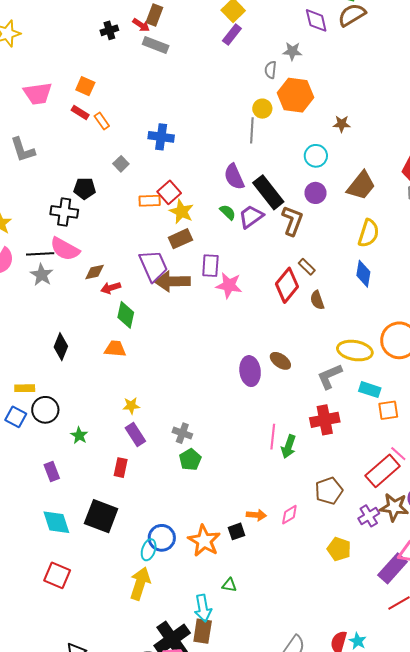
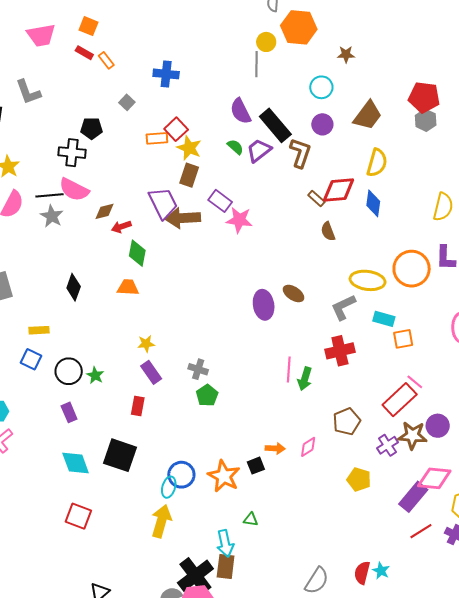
brown rectangle: (180, 239) -> (189, 175), turned -45
purple rectangle: (210, 266) -> (220, 201), turned -55
red diamond: (287, 285) -> (339, 190), moved, turned 48
black circle: (45, 410) -> (69, 371), moved

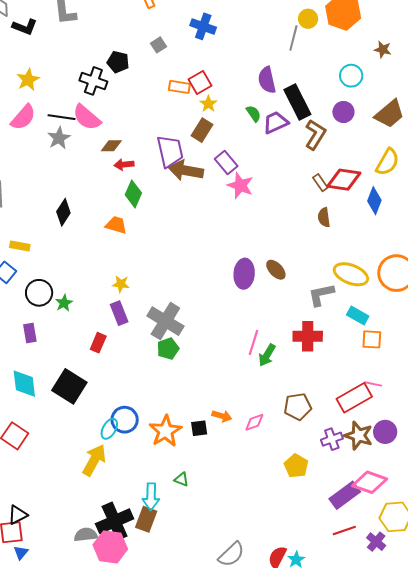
yellow star: (189, 148) -> (208, 104), size x0.7
gray cross: (198, 369) -> (165, 321), size x1.8
pink line: (415, 382) -> (373, 384), turned -42

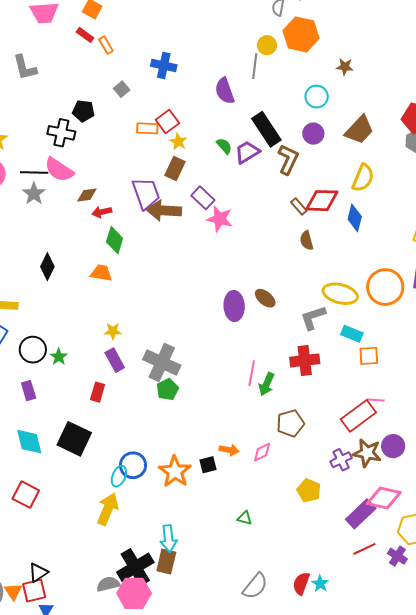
purple semicircle: (267, 80) -> (225, 91), moved
brown pentagon: (298, 407) -> (290, 423), moved
green triangle: (181, 479) -> (245, 518), moved

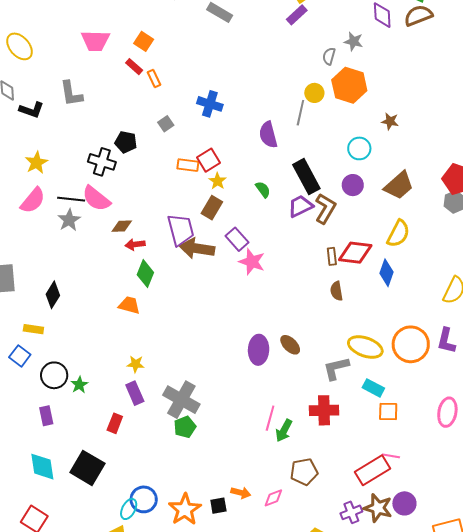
purple trapezoid: (247, 152) -> (300, 206), moved
brown rectangle: (299, 206) -> (332, 256), turned 30
black diamond: (47, 267) -> (53, 295), moved

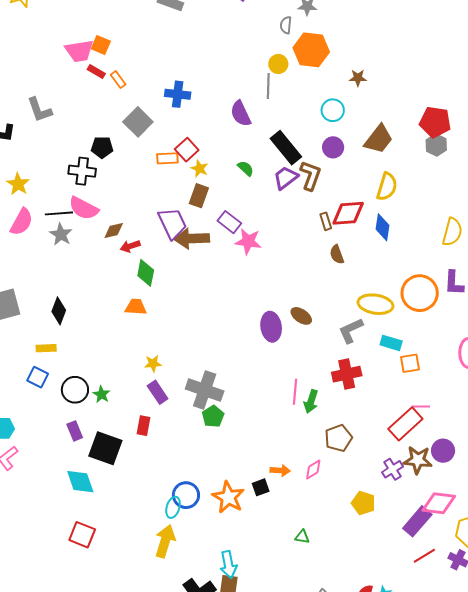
pink trapezoid: (95, 41) -> (79, 51), moved
gray square: (166, 124) -> (138, 122), size x1.8
black square: (87, 468) -> (105, 448), moved

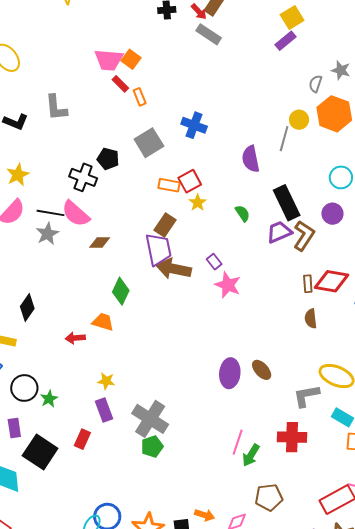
brown rectangle: (199, 196) -> (165, 225), moved
purple rectangle: (229, 222) -> (214, 262), size x0.7
red arrow: (130, 246) -> (75, 338), moved

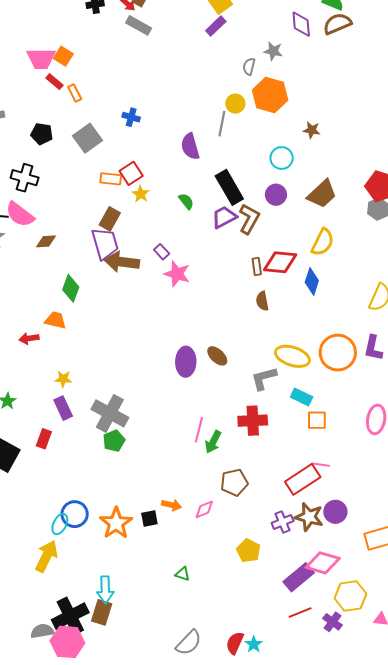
blue cross: (194, 125) -> (131, 117), size x0.7
black pentagon: (108, 159) -> (42, 134), moved

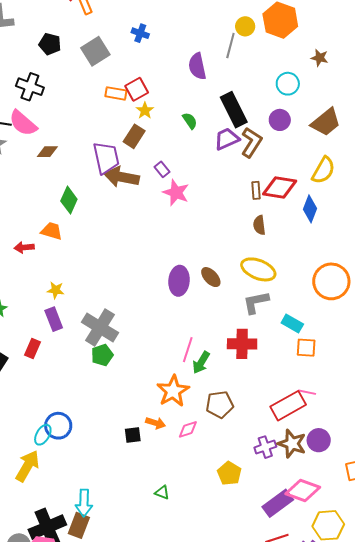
brown rectangle: (110, 219) -> (134, 136), moved
yellow ellipse: (292, 356) -> (258, 269), moved
orange star: (116, 523) -> (173, 391), moved

